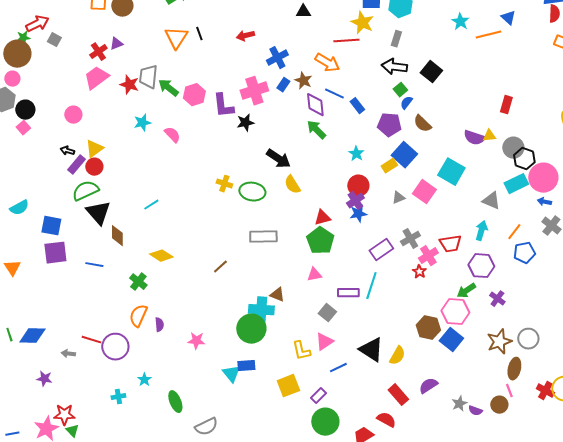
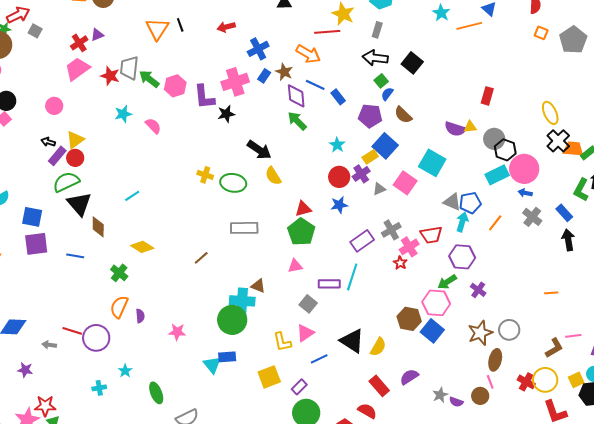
purple cross: (355, 201) -> (361, 174), moved
gray triangle: (491, 201) -> (452, 202), moved
blue pentagon: (524, 253) -> (470, 203), moved

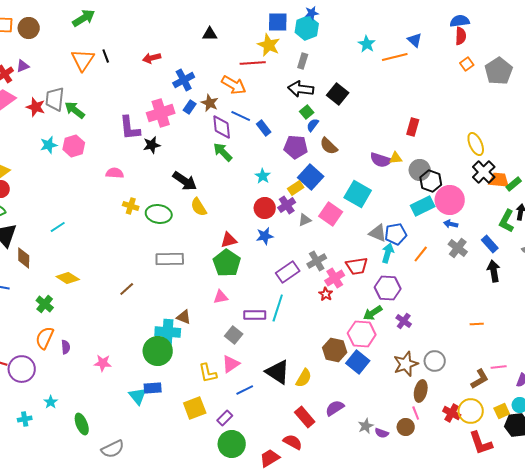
orange square: (541, 33) -> (467, 64), turned 32
pink hexagon: (175, 86) -> (74, 146), moved
pink semicircle: (153, 126) -> (115, 173), moved, turned -42

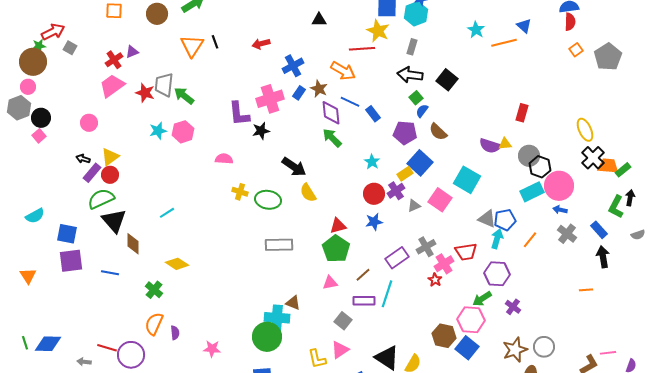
brown circle: (29, 28) -> (157, 14), moved
brown line: (127, 289) -> (363, 275), moved
orange line: (477, 324) -> (586, 290), moved

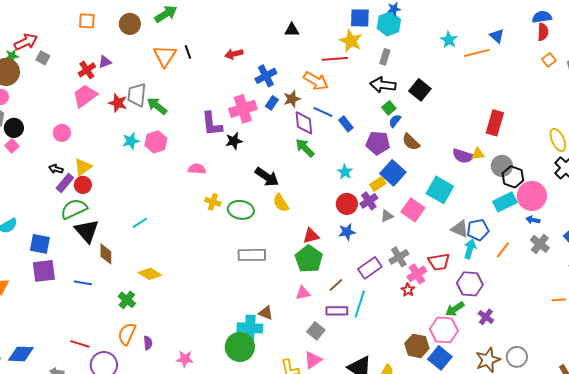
brown star: (319, 89) -> (292, 99), turned 30
red rectangle: (522, 113) -> (495, 123), size x1.4
red line: (107, 348) -> (80, 344), moved

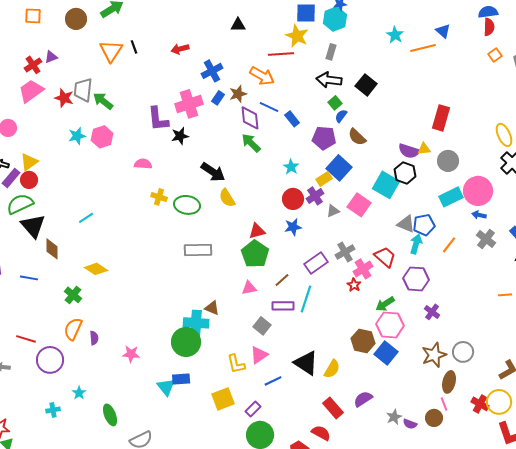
black hexagon: (513, 177) -> (405, 173), moved
red trapezoid: (439, 262) -> (385, 257), turned -130
green arrow: (455, 309) -> (385, 304), moved

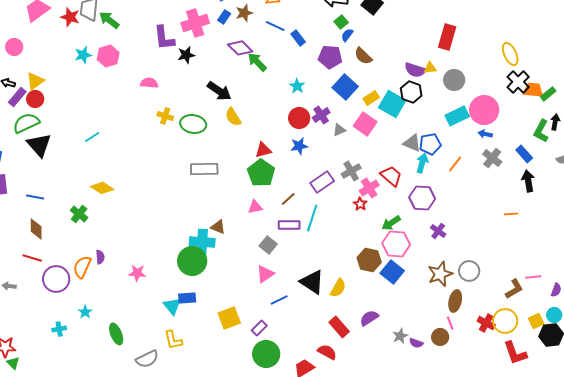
purple diamond: (250, 118) -> (240, 48), moved, turned -40
yellow rectangle: (324, 179) -> (371, 98), moved
brown diamond: (52, 249) -> (36, 229), moved
orange semicircle: (73, 329) -> (82, 267), moved
yellow L-shape: (236, 364) -> (173, 340), moved

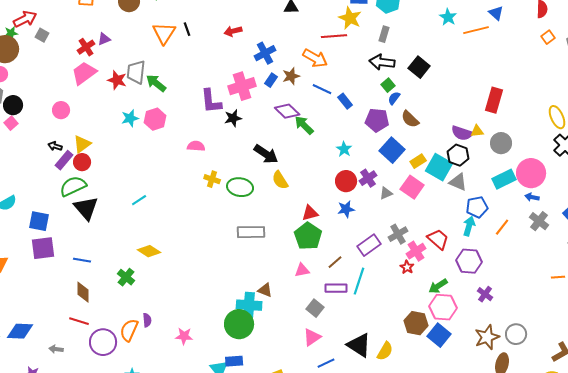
gray triangle: (412, 143) -> (458, 182), moved

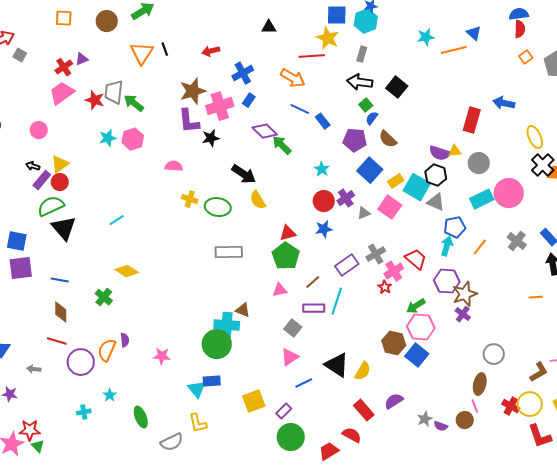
cyan star: (448, 17) -> (426, 37), turned 30
brown star: (291, 76) -> (193, 91), moved, size x1.5
blue arrow: (532, 197) -> (504, 103), moved, size x1.5
brown star: (487, 337) -> (465, 294), moved

